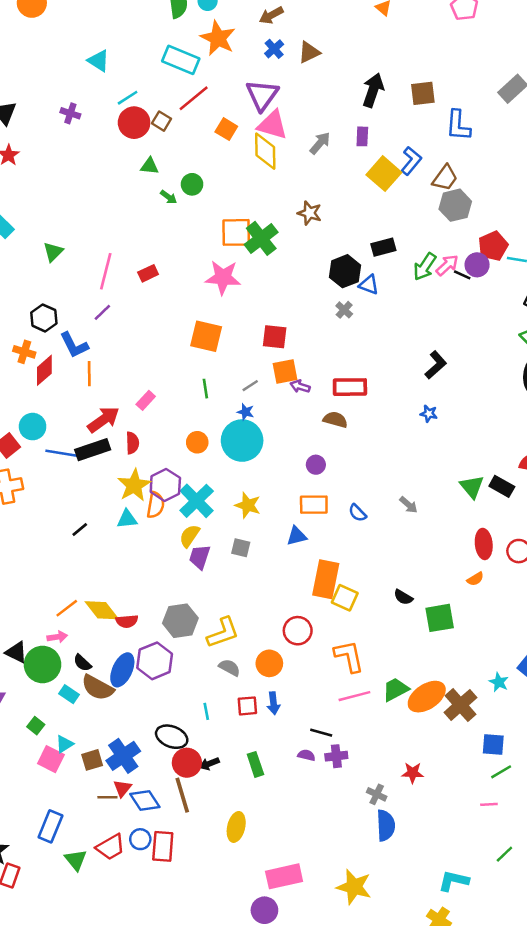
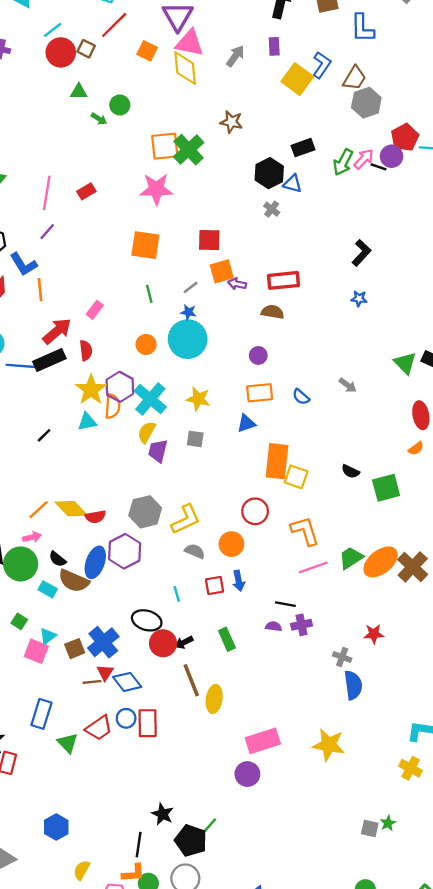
brown line: (182, 795) -> (191, 680), moved

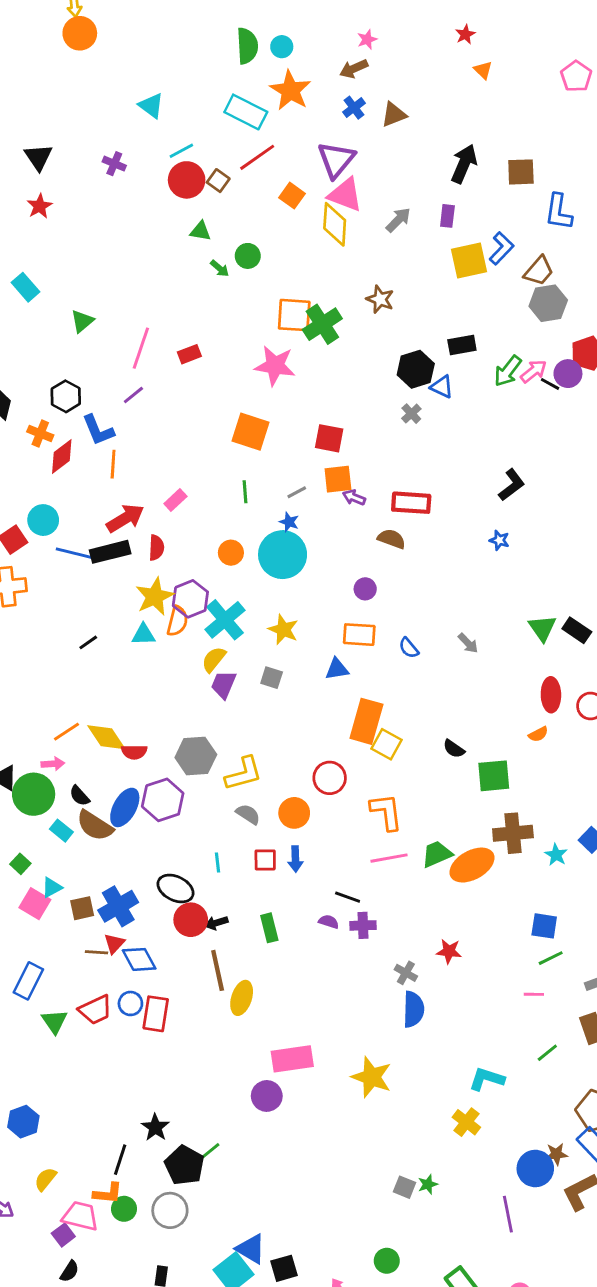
yellow square: (297, 79) -> (469, 261), turned 32
brown cross: (413, 567) -> (513, 833), moved, turned 32

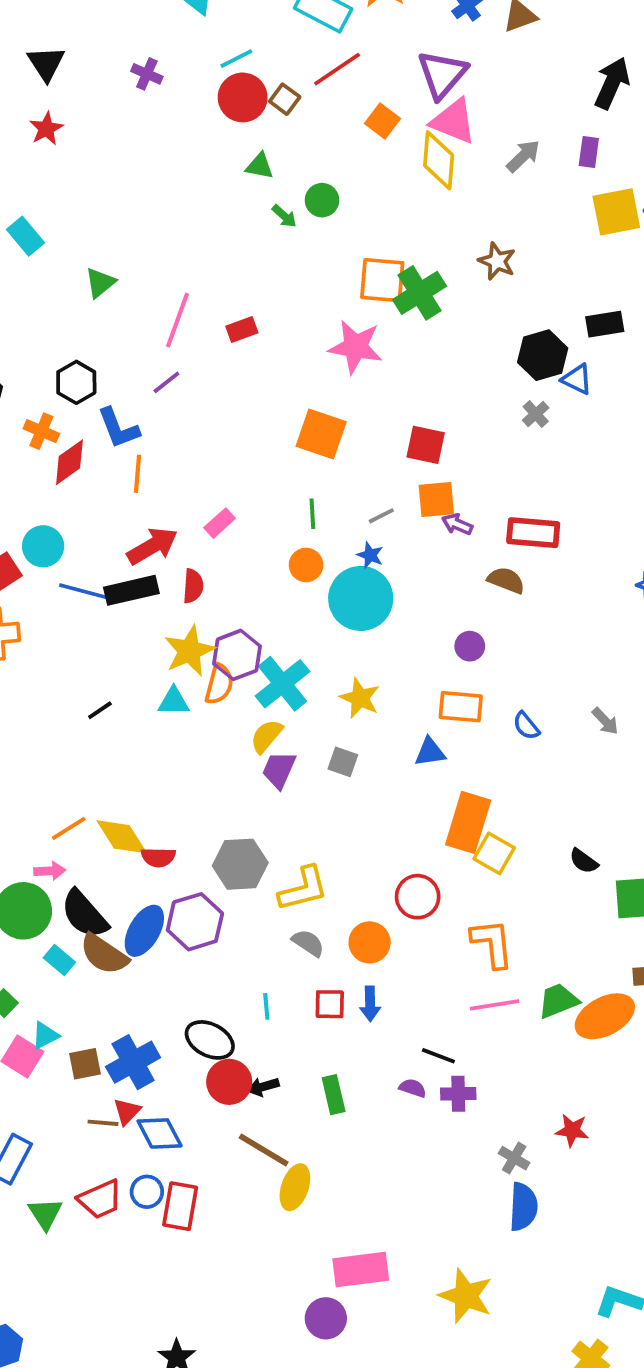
orange circle: (231, 553) -> (306, 565), moved
black semicircle: (80, 796) -> (84, 914), size x1.8
brown line: (218, 970) -> (264, 1150), turned -48

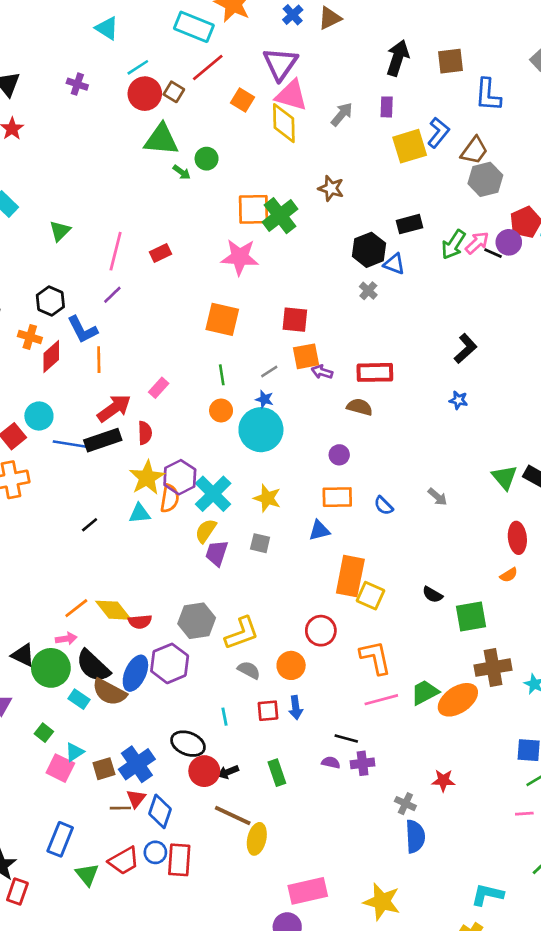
green triangle: (260, 166) -> (161, 140), size x1.8
blue diamond: (160, 1133) -> (160, 811), turned 52

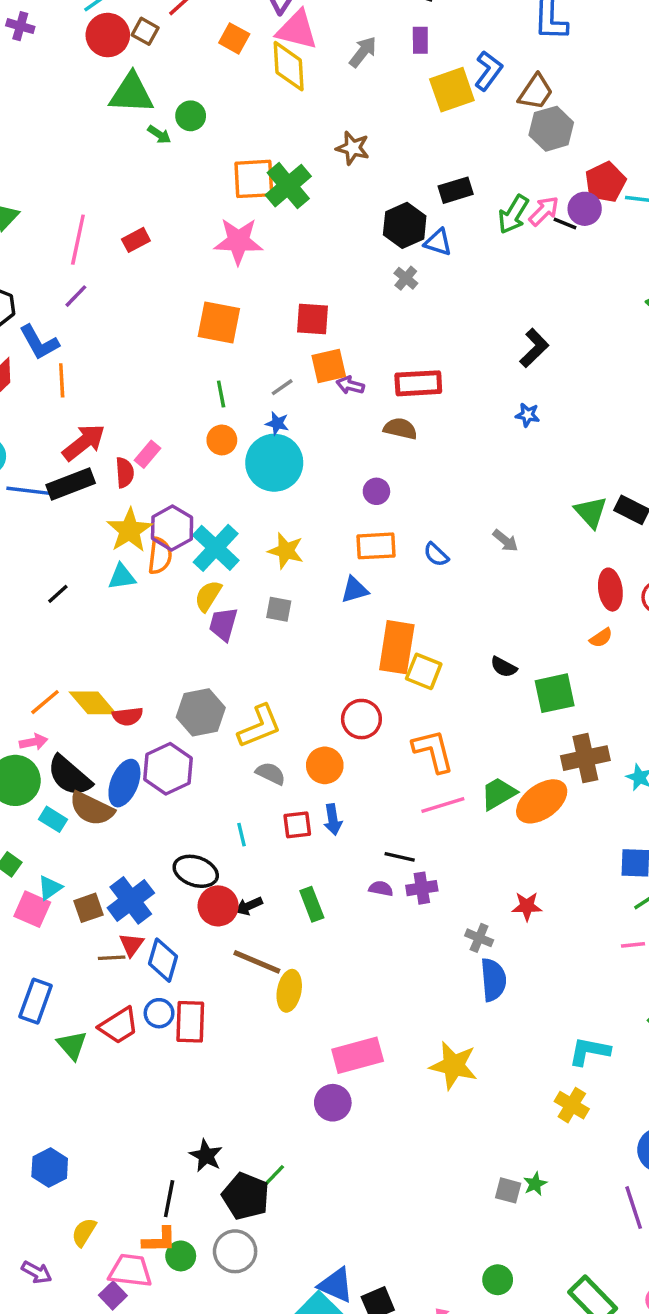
pink rectangle: (159, 388) -> (148, 454), moved

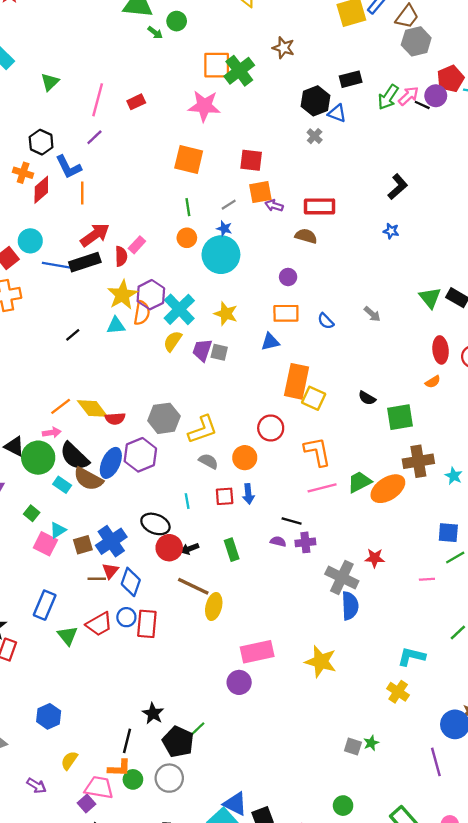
purple trapezoid: (223, 624) -> (202, 350), moved
gray cross: (479, 938) -> (342, 577), size x1.8
pink line: (633, 945) -> (427, 579), moved

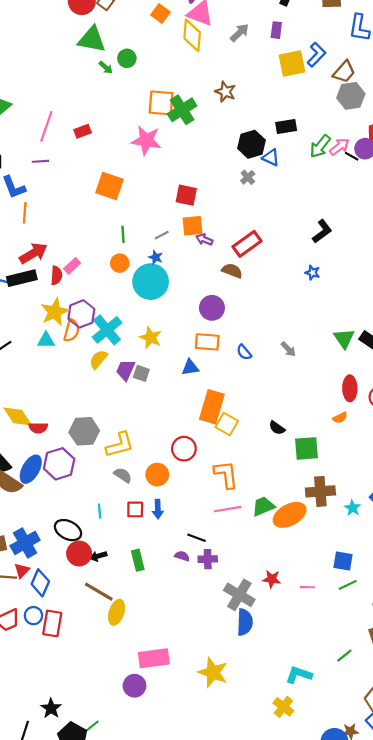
purple line: (94, 137) -> (40, 161), turned 35
orange square: (189, 159) -> (110, 186), moved
red rectangle: (319, 206) -> (247, 244), turned -40
purple circle: (288, 277) -> (212, 308), size x1.5
pink line: (427, 579) -> (308, 587), moved

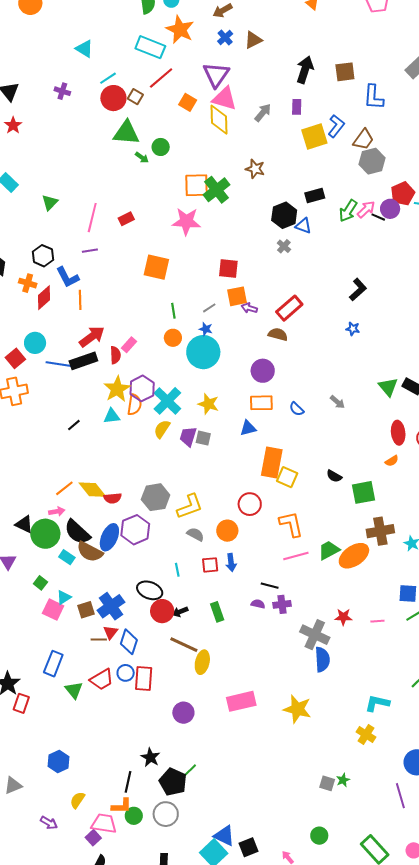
purple circle: (135, 686) -> (183, 713), moved

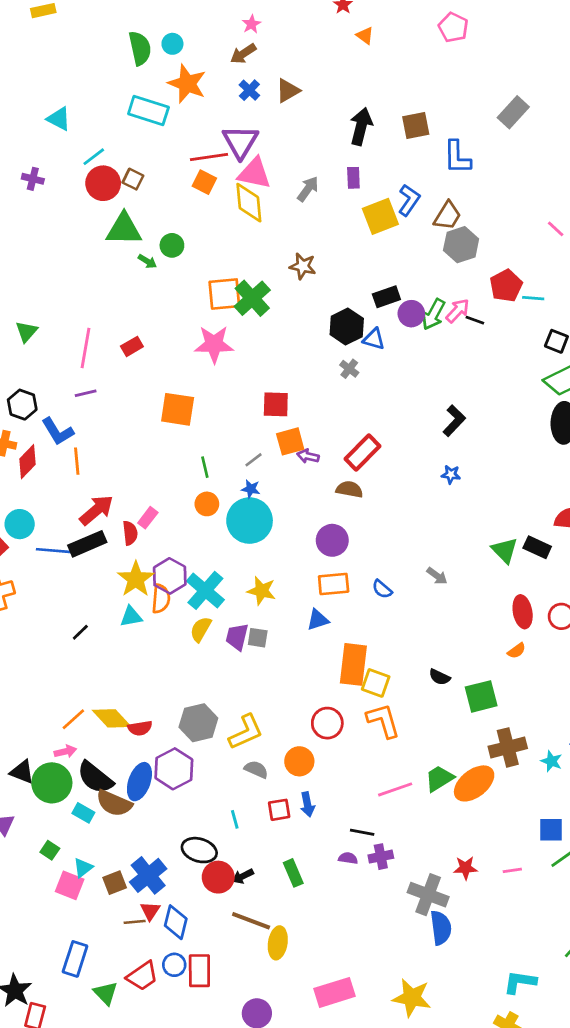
red line: (161, 78) -> (209, 157), moved, turned 36
purple circle: (390, 209) -> (411, 314), moved
orange L-shape: (291, 524) -> (383, 721), moved

